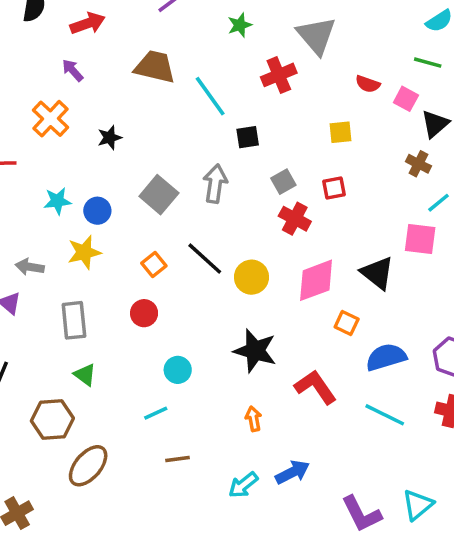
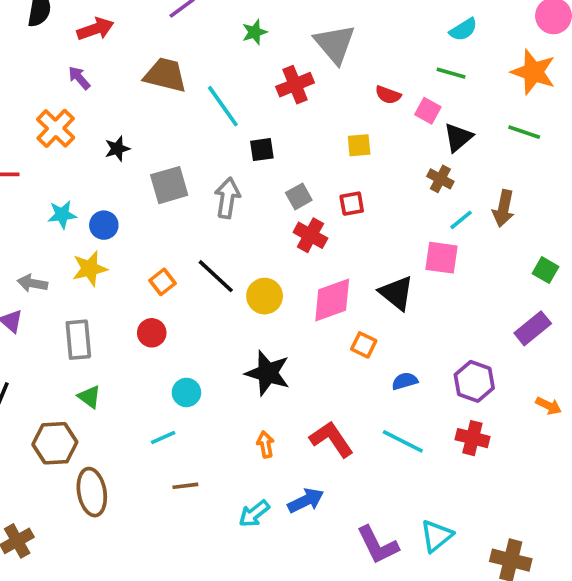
gray square: (159, 195) -> (169, 185), moved, turned 33
blue semicircle: (386, 357) -> (405, 381), size x0.6
red L-shape: (315, 387) -> (331, 439), moved
brown ellipse: (88, 466) -> (92, 492), turned -51

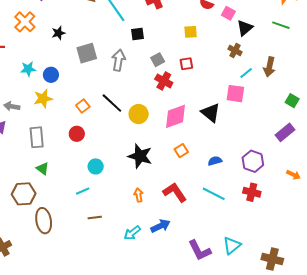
orange square: (364, 345) -> (181, 151), moved, turned 32

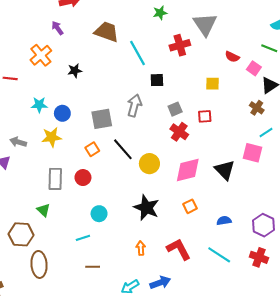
gray square: (87, 53) -> (102, 119), moved
gray rectangle: (37, 137) -> (55, 179), moved

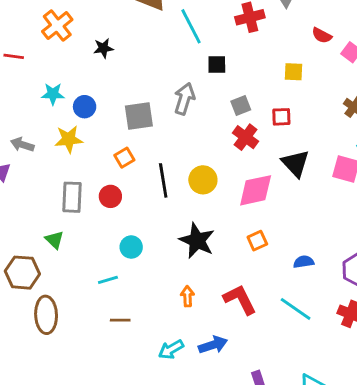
black line: (123, 149) -> (163, 180), moved, turned 30
black triangle: (225, 170) -> (295, 163), moved

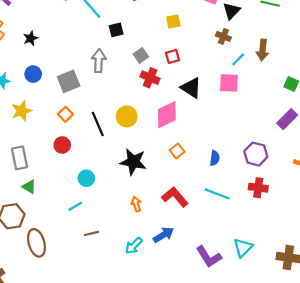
blue circle: (85, 107) -> (33, 74), moved
gray rectangle: (72, 197) -> (20, 158), moved
blue semicircle: (304, 262) -> (215, 158), turned 120

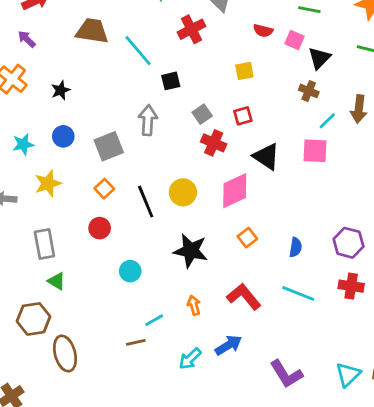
cyan line: (75, 206) -> (154, 320), moved
cyan triangle: (243, 248) -> (348, 375), moved

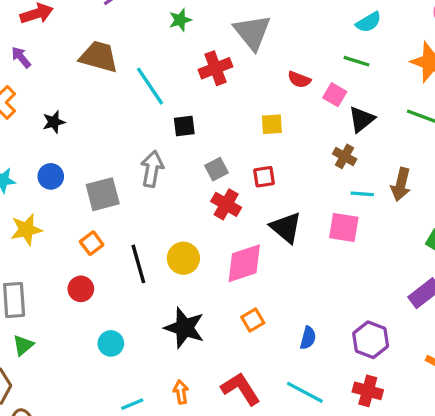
cyan line: (327, 121) -> (362, 194), turned 42
green triangle: (56, 281) -> (23, 345), turned 42

